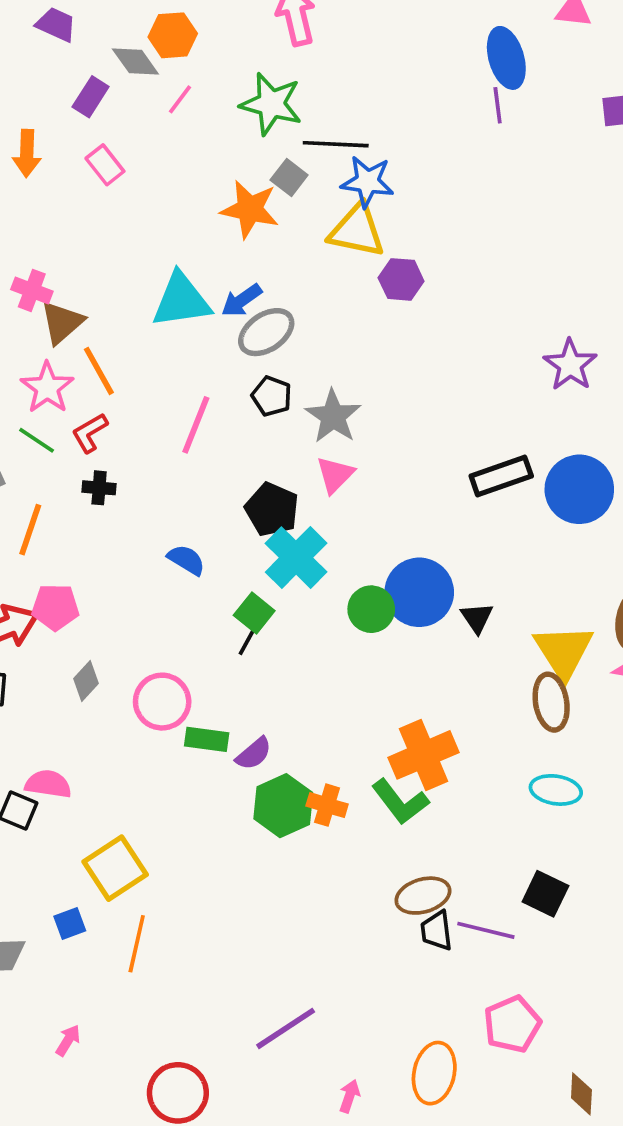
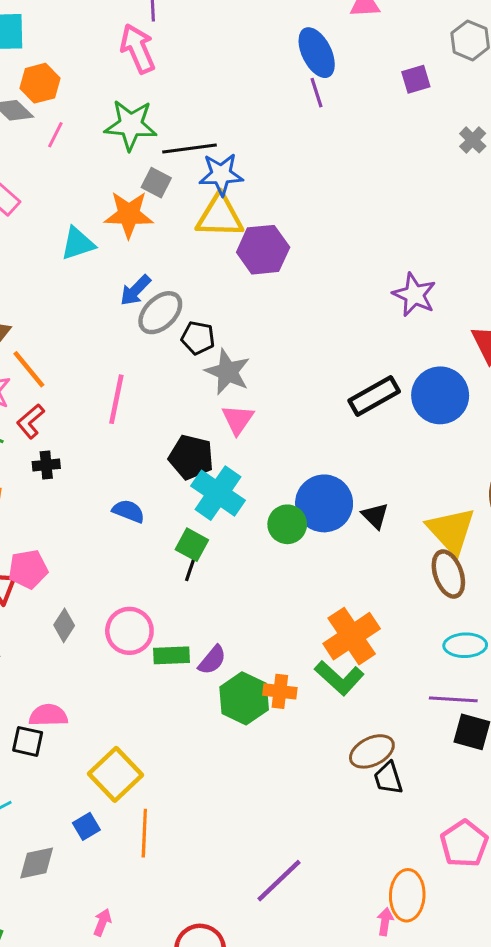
purple hexagon: (401, 279) -> (263, 250), size x1.4
cyan triangle: (181, 300) -> (78, 244), moved, size x0.7
black pentagon: (272, 396) -> (198, 338), moved
purple line: (486, 930) -> (453, 699), moved
pink arrow: (349, 1096) -> (385, 922), moved

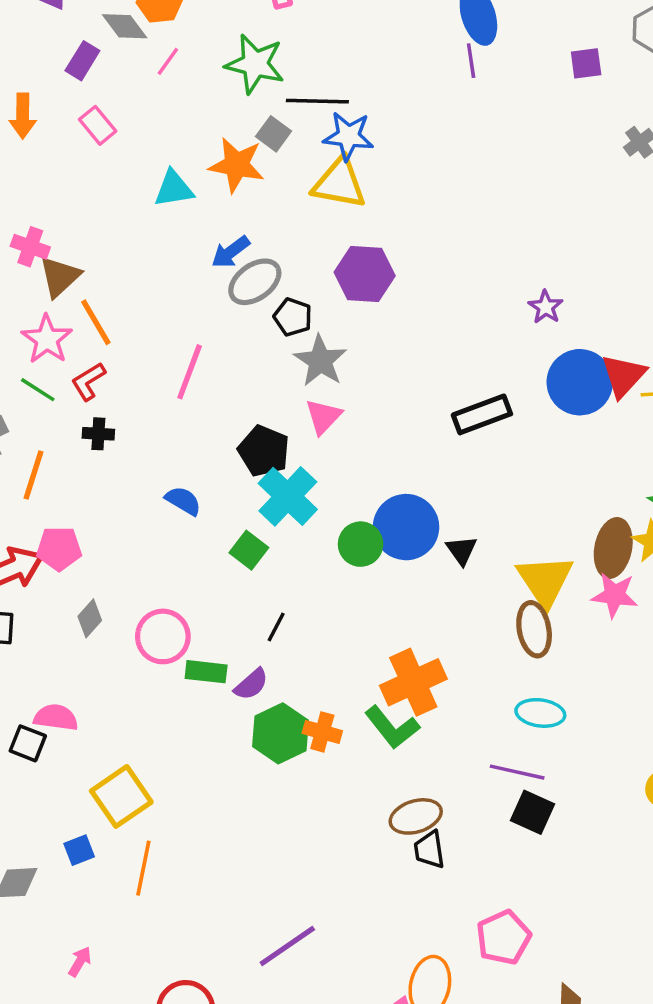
purple hexagon: (263, 250) -> (365, 274), moved
purple star: (414, 295) -> (546, 307), size x0.7
blue circle: (440, 395) -> (580, 382), moved
black line: (191, 568) -> (276, 627), moved

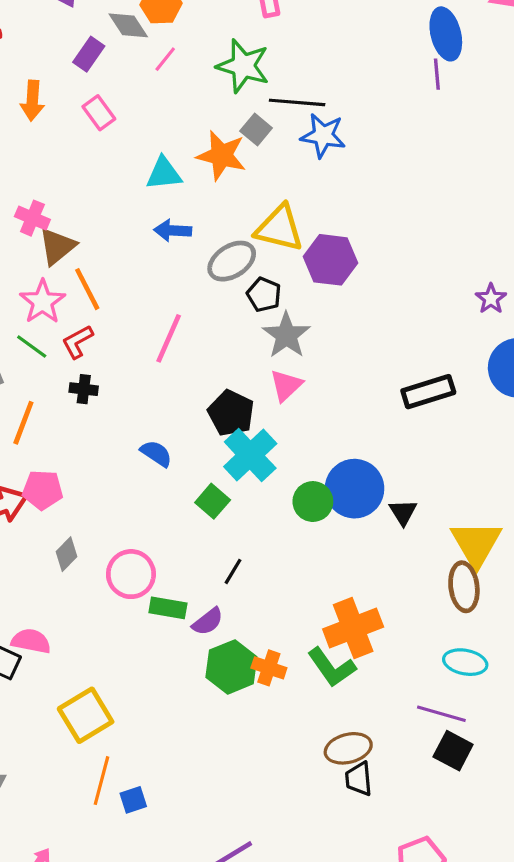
yellow triangle: (339, 183) -> (279, 228), moved
blue arrow: (231, 252) -> (173, 231), moved, turned 36
blue square: (79, 850) -> (133, 800), moved

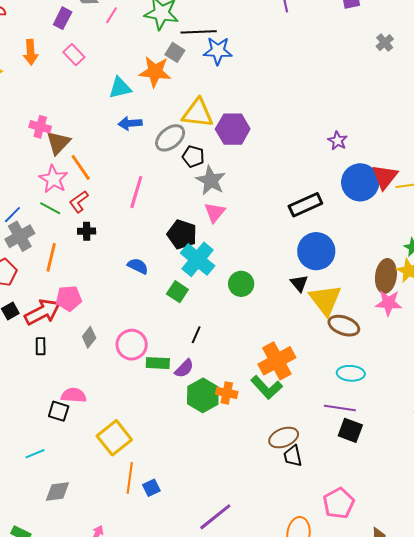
blue circle: (354, 489) -> (316, 251), moved
yellow triangle: (476, 544) -> (325, 300), moved
brown ellipse: (464, 587) -> (344, 326), turned -56

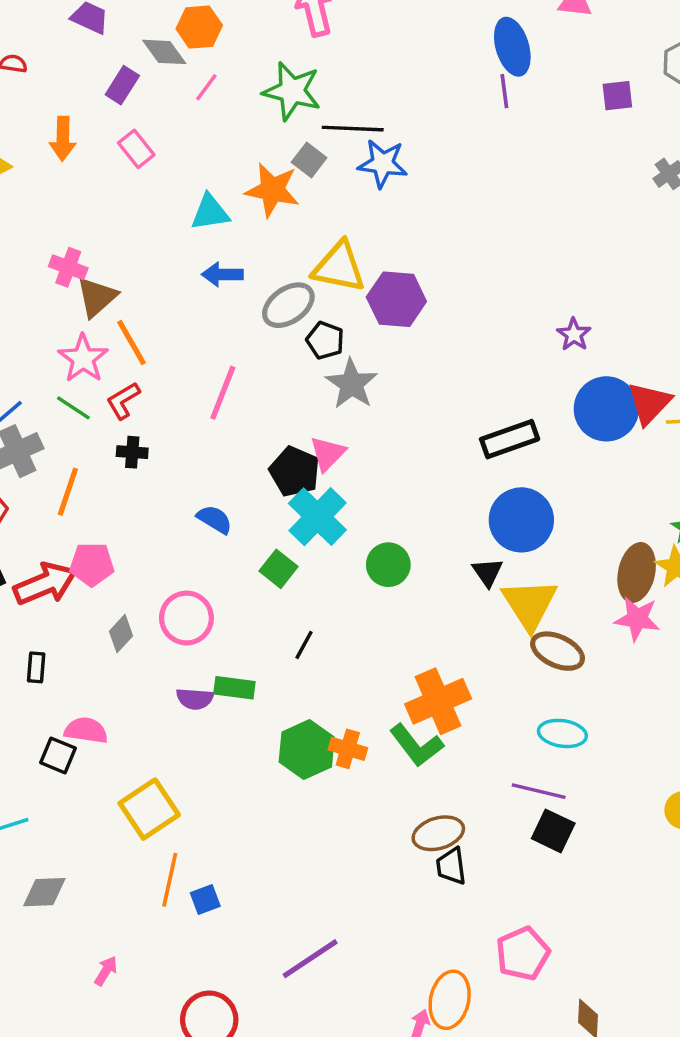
pink triangle: (215, 212) -> (328, 454), moved
pink circle: (132, 345) -> (186, 618), moved
black rectangle: (41, 346) -> (36, 667), moved
purple semicircle: (184, 368) -> (195, 699), moved, turned 45

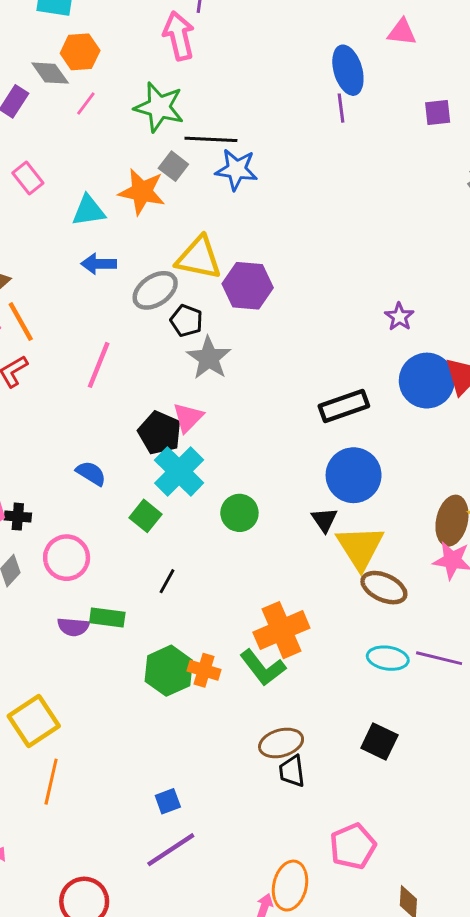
pink rectangle: (136, 149) -> (28, 178), moved
black cross: (132, 452) -> (18, 517), moved
purple line: (539, 791) -> (439, 658), moved
blue square: (205, 900) -> (168, 801), moved

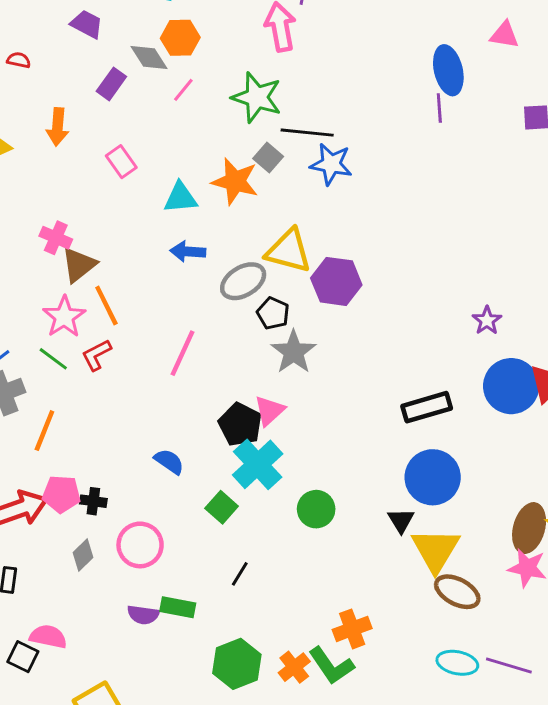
orange cross: (281, 630) -> (352, 629), size x0.7
orange cross: (204, 670) -> (294, 667), moved, turned 32

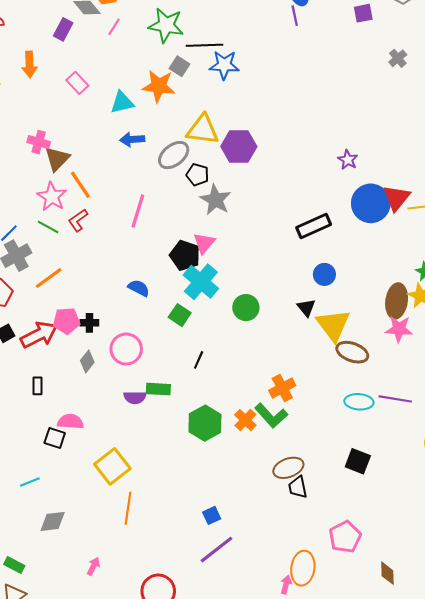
orange line: (44, 431) -> (49, 278), turned 40
blue circle: (433, 477) -> (324, 274), size x0.6

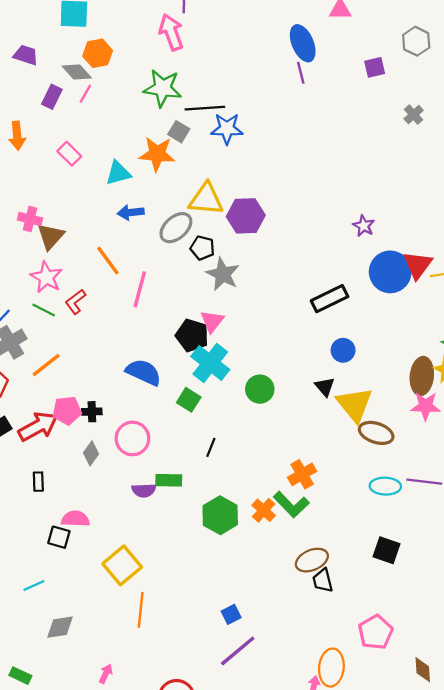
pink line: (114, 27) -> (85, 94), moved
orange line: (80, 185) -> (108, 261), moved
blue semicircle: (139, 288) -> (144, 372), size x1.5

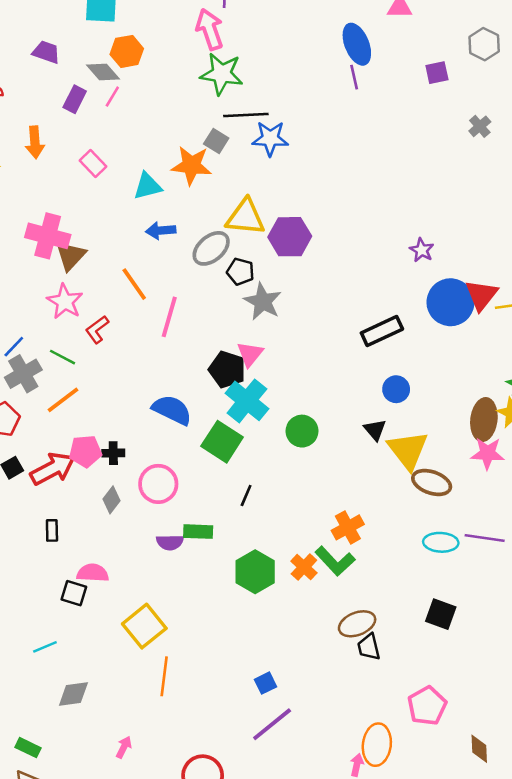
green star: (163, 88) -> (222, 74), moved
pink cross: (30, 219) -> (48, 236), size x1.6
green line: (44, 310) -> (62, 357), moved
green square: (189, 400) -> (222, 442), size x1.5

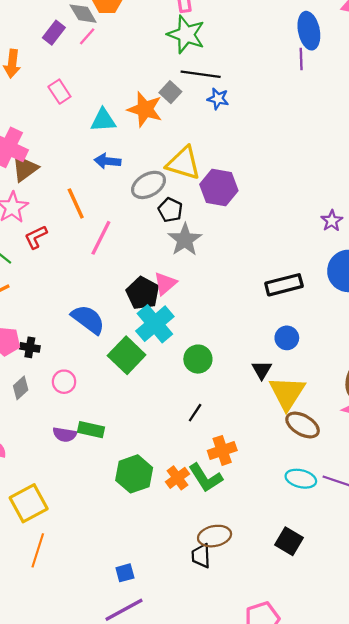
blue star: (270, 138) -> (218, 99), size x0.7
pink circle: (158, 484) -> (64, 382), size x0.7
black line: (246, 495) -> (195, 413), moved
black trapezoid: (369, 647) -> (201, 556), moved

